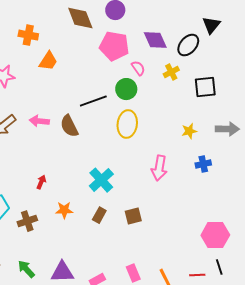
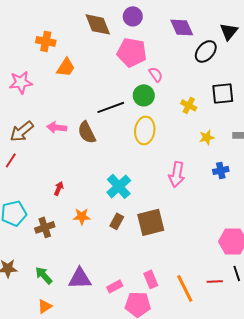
purple diamond: (155, 40) -> (182, 27), moved
yellow cross: (171, 72) -> (189, 105), moved, turned -35
brown square: (133, 216) -> (151, 222), size x1.6

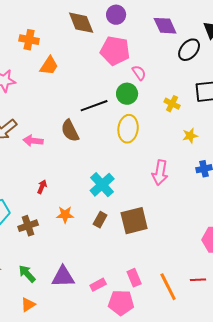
pink arrow: (57, 127) -> (33, 141), moved

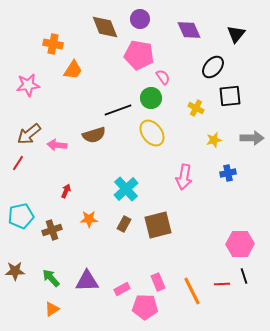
black ellipse: (189, 50) -> (213, 67), moved
yellow ellipse: (128, 129) -> (152, 133), turned -44
brown semicircle: (70, 131) -> (94, 135), turned -80

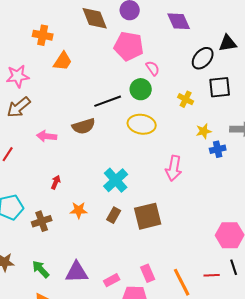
black triangle: (236, 34) -> (228, 43), moved, turned 42
yellow ellipse: (152, 133) -> (142, 124), turned -44
brown arrow: (29, 134) -> (19, 107), moved
blue cross: (228, 173) -> (218, 149), moved

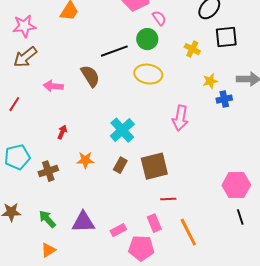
brown semicircle: (84, 126) -> (90, 76), turned -105
red line: (212, 275) -> (168, 199), moved

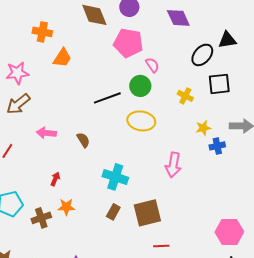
brown semicircle: (90, 76) -> (83, 140), moved, size x0.7
cyan cross: (122, 130) -> (115, 177), turned -30
orange star: (85, 160) -> (66, 207), moved

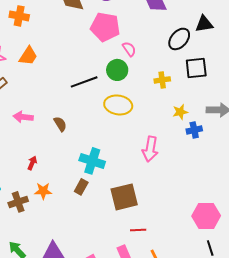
orange trapezoid: (62, 58) -> (28, 56), moved
yellow cross: (185, 96) -> (162, 80), turned -35
brown rectangle: (113, 212) -> (81, 187), moved

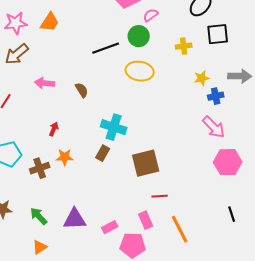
pink semicircle: (129, 49) -> (151, 15), turned -91
pink arrow: (150, 149) -> (214, 127), moved, turned -55
pink hexagon: (206, 216) -> (228, 162), moved

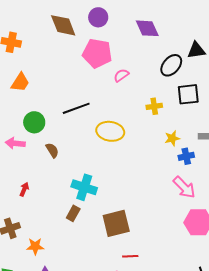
green circle: (139, 36) -> (34, 122), moved
orange star: (65, 157) -> (35, 246), moved

